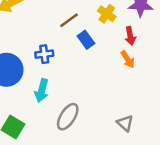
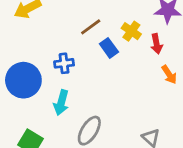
yellow cross: (107, 14) -> (131, 31), moved
orange arrow: (128, 59) -> (169, 75), moved

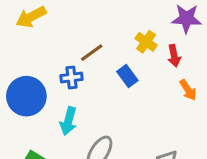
brown line: (91, 27) -> (92, 53), moved
blue rectangle: (109, 48) -> (127, 76), moved

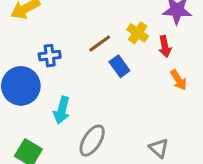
brown line: (92, 53) -> (100, 43), moved
blue cross: (71, 78) -> (50, 56), moved

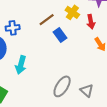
gray ellipse: (92, 141) -> (62, 86), moved

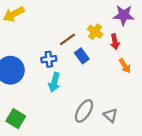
blue cross: (13, 28) -> (49, 59), moved
cyan arrow: (21, 65) -> (54, 82), moved

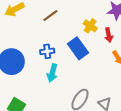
brown line: (68, 39) -> (50, 16), moved
blue rectangle: (82, 56) -> (78, 48), size x1.5

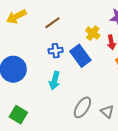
blue cross: (47, 51) -> (56, 51), moved

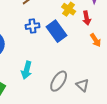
cyan arrow: (55, 81) -> (27, 70), moved

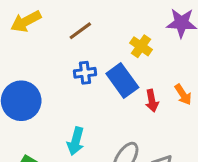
red arrow: (87, 18) -> (152, 101), moved

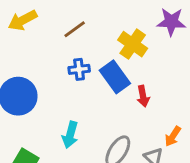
yellow cross: (141, 46) -> (133, 44), size x1.4
orange arrow: (183, 95) -> (173, 136), moved, turned 66

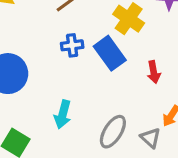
red arrow: (143, 96) -> (154, 72), moved

